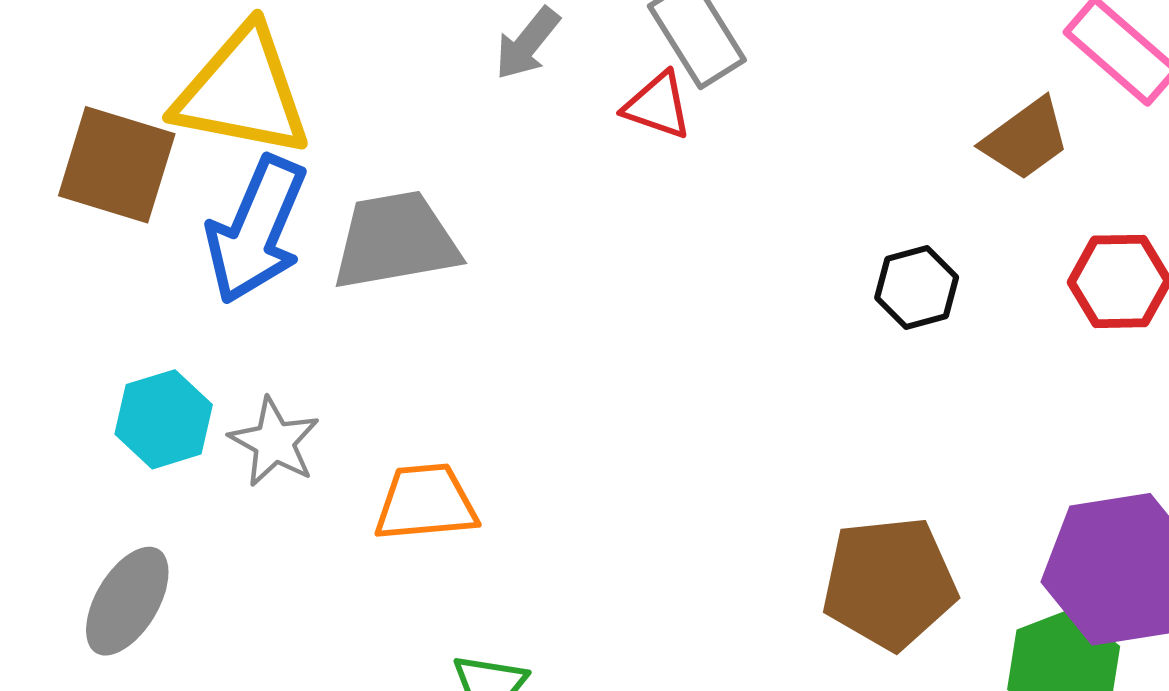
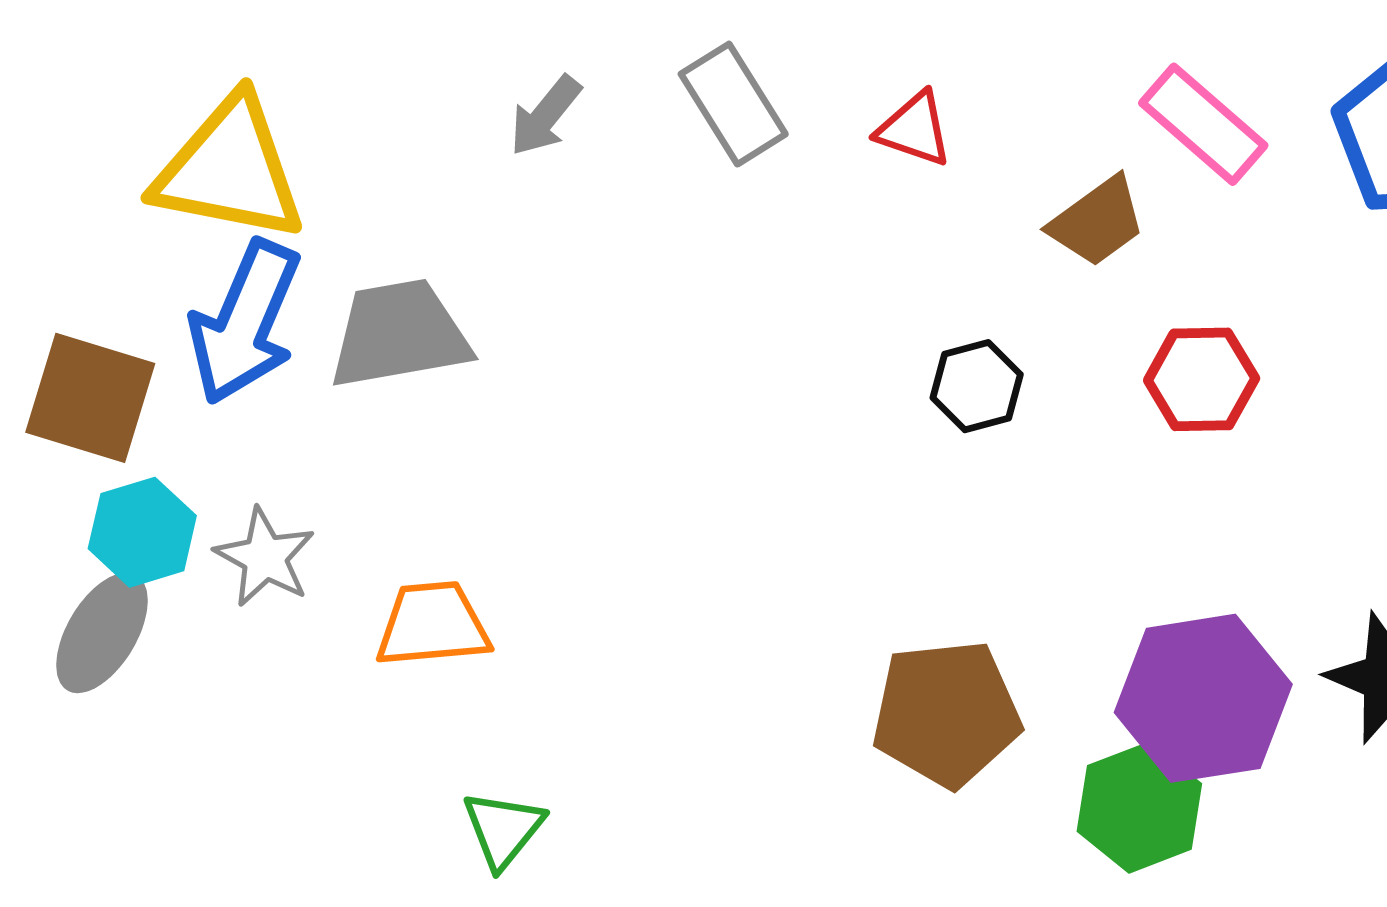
red triangle: (658, 106) -> (914, 129), moved
brown square: (117, 165) -> (90, 398), moved
gray ellipse: (127, 601) -> (102, 633), moved

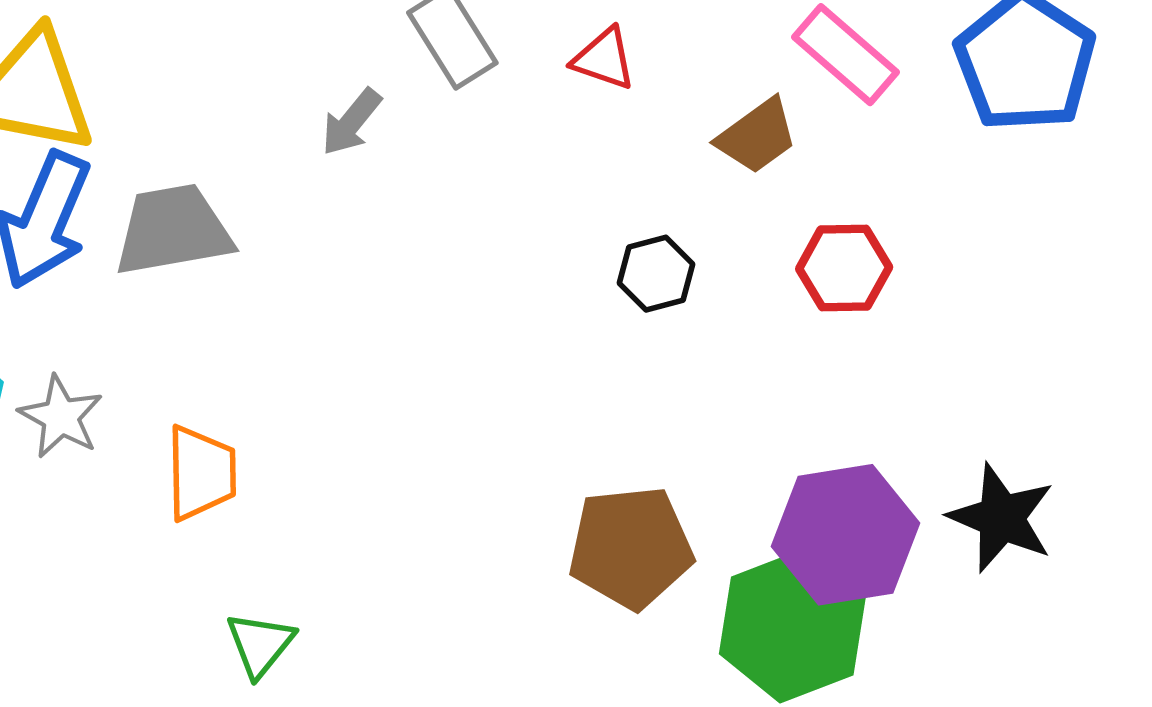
gray arrow: (545, 116) -> (351, 122), moved
orange trapezoid: (433, 624) -> (201, 473), turned 94
green hexagon: (1139, 807) -> (792, 626), size x1.4

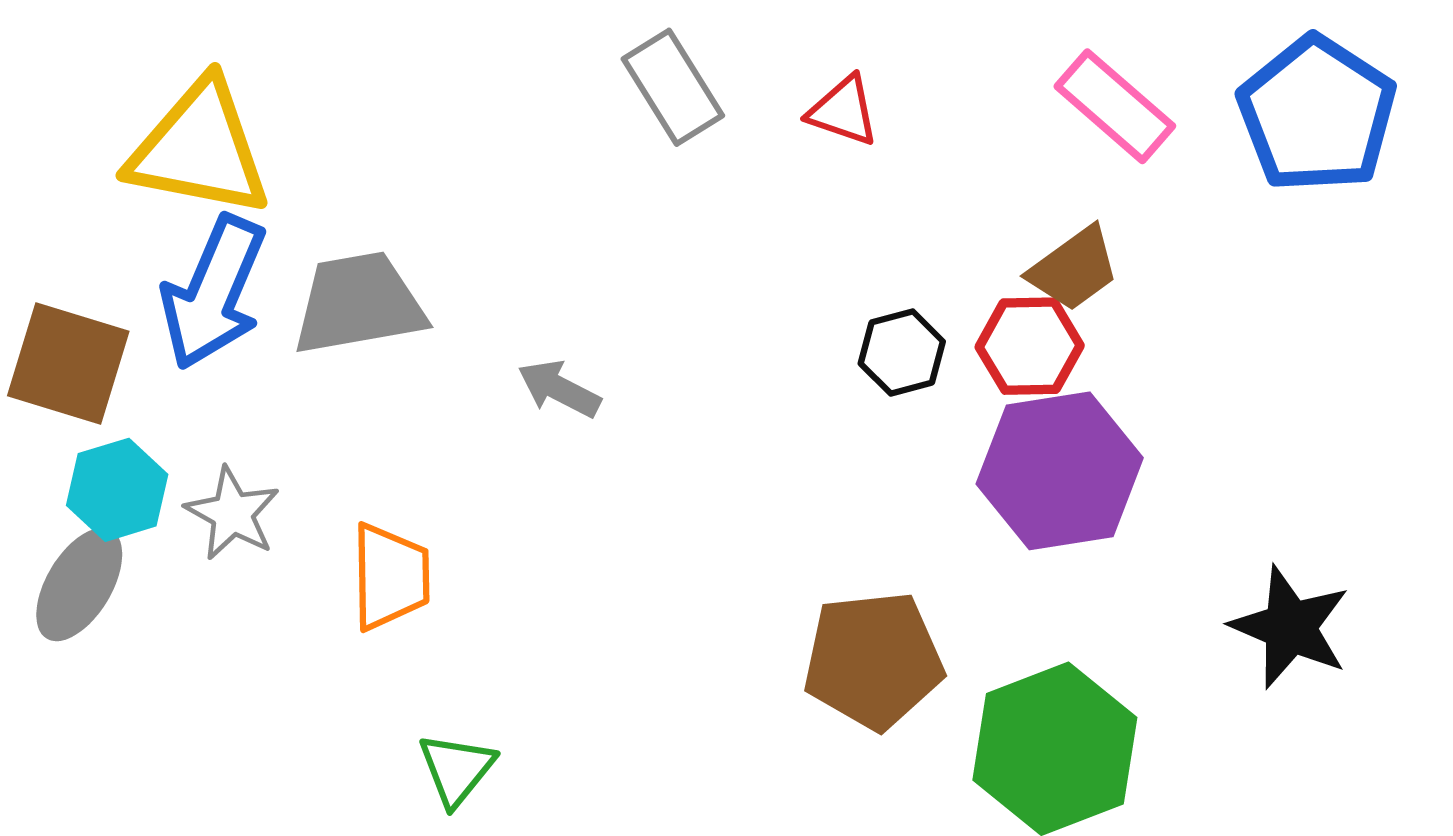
gray arrow: (351, 122) -> (559, 389), moved, turned 78
brown trapezoid: (757, 136) -> (1074, 269), moved
red hexagon: (844, 268) -> (1030, 346), moved
purple hexagon: (846, 535) -> (1060, 471), moved

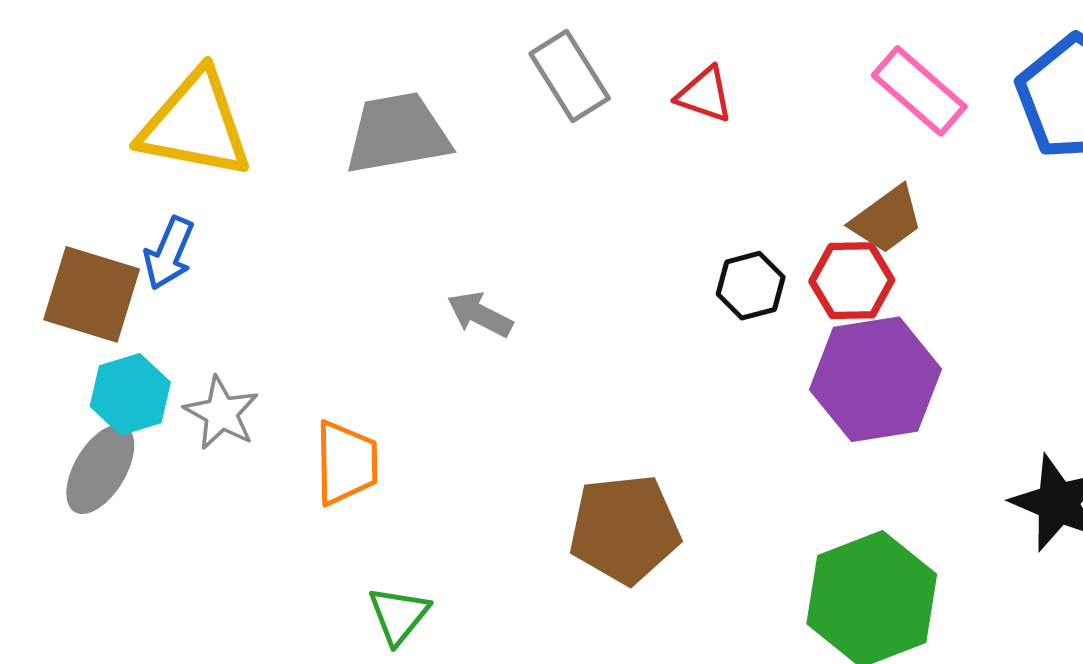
blue arrow: (213, 292) -> (169, 253), moved, size x0.6
gray trapezoid: (359, 304) -> (397, 133), moved
brown pentagon: (873, 660) -> (625, 529), moved

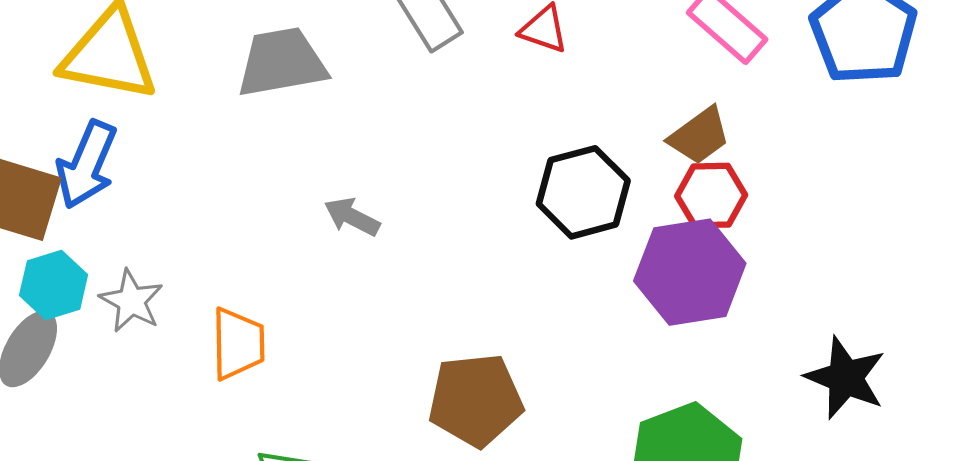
blue arrow: (169, 253) -> (87, 165), size x1.4
red hexagon: (852, 281) -> (711, 195), moved
black hexagon: (751, 286) -> (583, 192), size x1.6

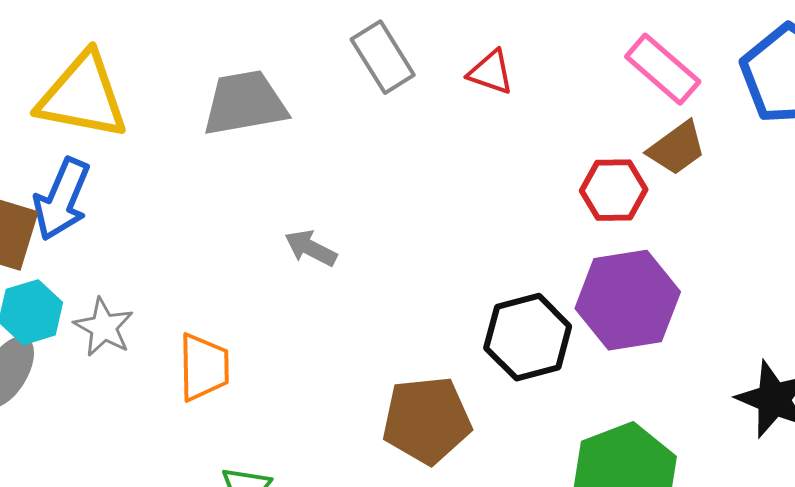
brown trapezoid: (699, 136) -> (677, 148), moved
black hexagon: (583, 192) -> (528, 337), moved
red hexagon: (711, 195) -> (614, 190), moved

